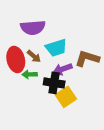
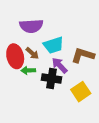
purple arrow: (63, 69) -> (60, 65), turned 66
yellow square: (66, 97) -> (81, 92), moved

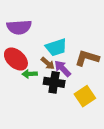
purple semicircle: (31, 26) -> (19, 27), moved
brown arrow: (32, 53) -> (48, 63), moved
red ellipse: (15, 56) -> (16, 59), turned -35

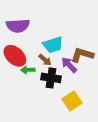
purple arrow: (63, 69) -> (69, 65), moved
yellow square: (85, 96) -> (72, 101), moved

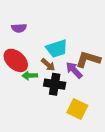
purple semicircle: (18, 26) -> (19, 28), size x0.6
yellow square: (72, 101) -> (77, 109), turned -30

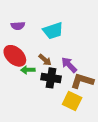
cyan trapezoid: (57, 49) -> (53, 31), moved
brown L-shape: (88, 59) -> (82, 81), moved

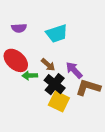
black cross: (51, 78) -> (55, 84), turned 30
yellow square: (72, 101) -> (59, 101), moved

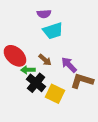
purple semicircle: (19, 28) -> (44, 14), moved
black cross: (55, 84) -> (36, 83), moved

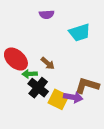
cyan trapezoid: (53, 31) -> (80, 33), moved
purple arrow: (69, 65) -> (73, 97), moved, turned 144

